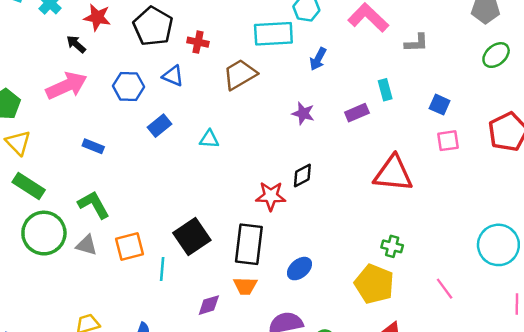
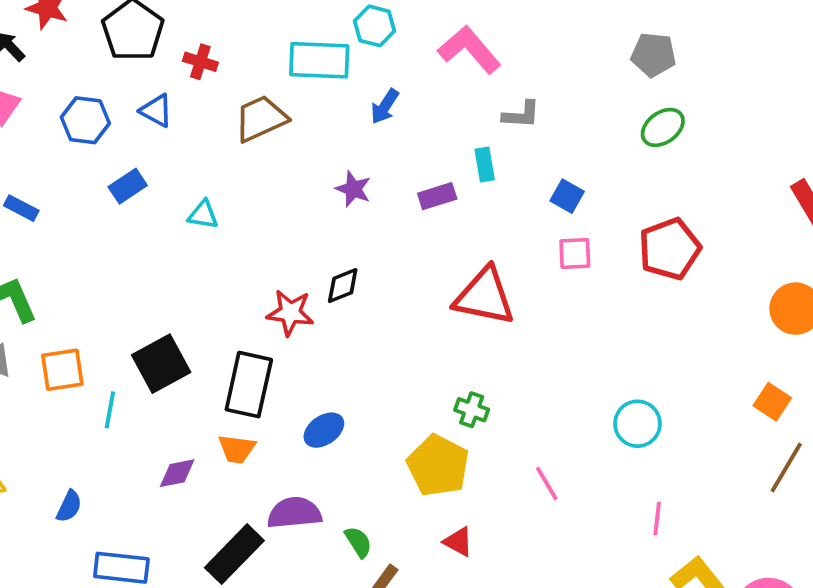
gray L-shape: (416, 43) -> (521, 115), moved
cyan circle: (498, 245) -> (637, 424), size x0.7

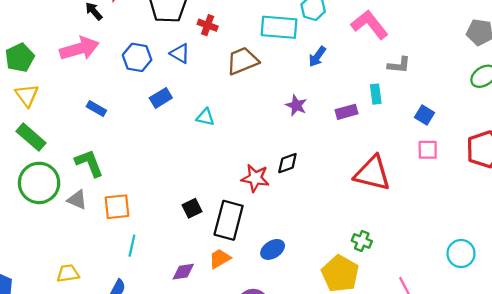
black square: (161, 364) -> (192, 208), moved, size x0.6
cyan line: (110, 410) -> (132, 246), moved
orange trapezoid: (237, 449) -> (220, 259), turned 140

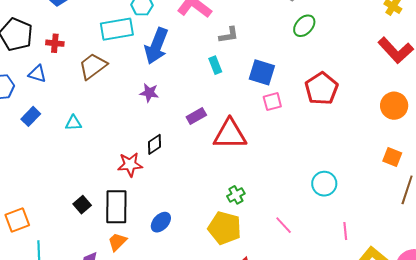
blue arrow: (317, 57) -> (156, 46), size x1.8
purple rectangle: (346, 112) -> (196, 116), moved
blue square: (425, 115) -> (262, 72), size x1.5
green cross: (362, 241) -> (236, 195), turned -36

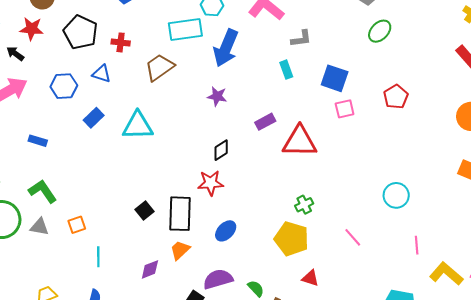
red pentagon: (321, 89) -> (396, 97), size x0.7
cyan triangle: (73, 123) -> (138, 126), size x1.8
red star: (130, 164) -> (211, 183), moved
orange square: (17, 220) -> (77, 225), size x0.7

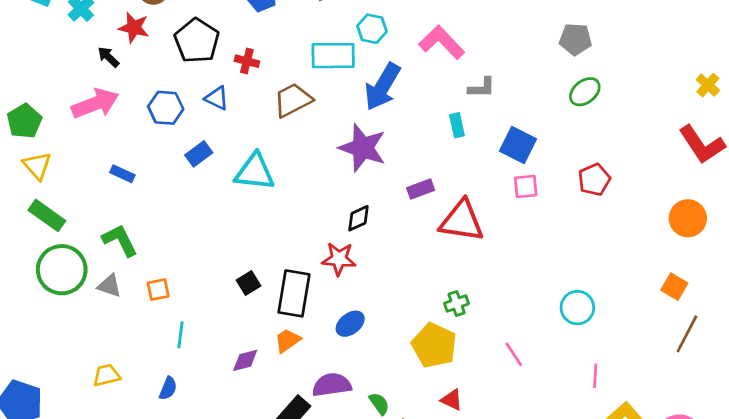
purple star: (217, 96) -> (363, 148), size x1.8

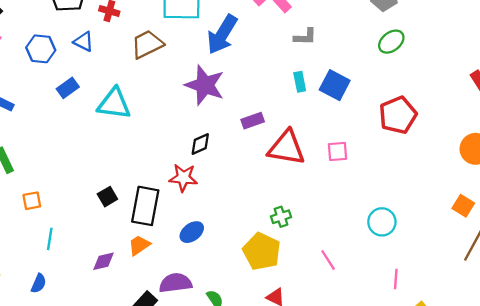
cyan rectangle: (457, 125) -> (300, 82), moved
red pentagon: (594, 180) -> (398, 115), size x1.4
pink square: (526, 186) -> (337, 151), moved

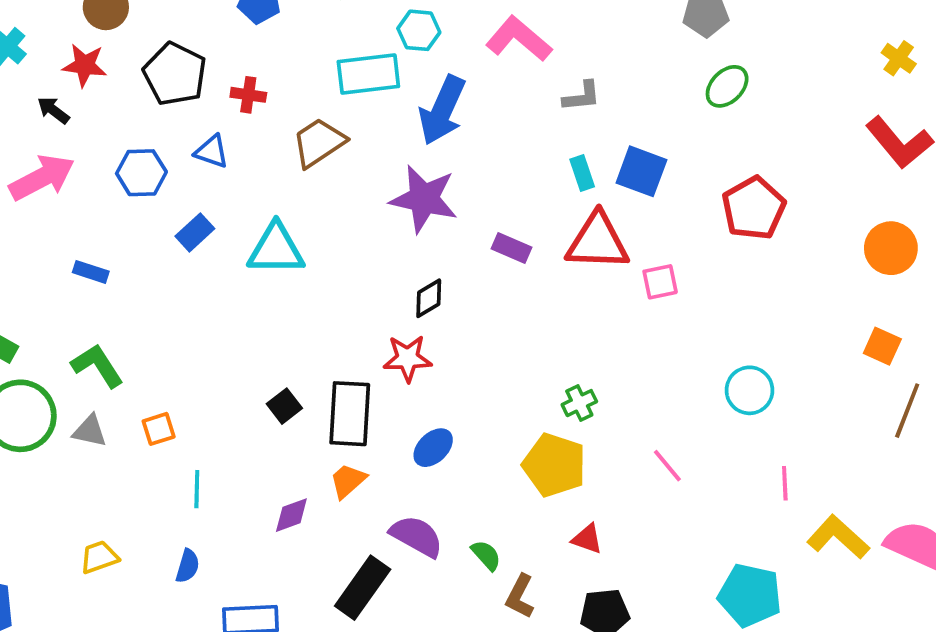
purple rectangle: (253, 121) -> (512, 248), turned 50
red triangle: (286, 148) -> (598, 242), moved
purple semicircle: (175, 283) -> (417, 536), turned 44

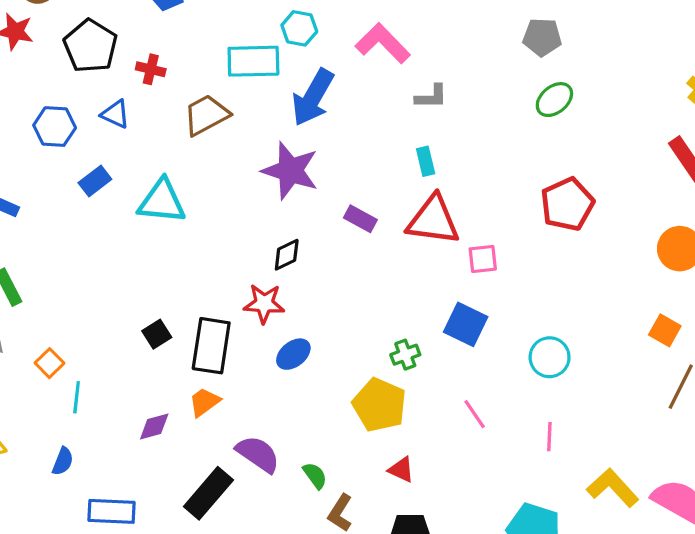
blue square: (641, 171) -> (466, 324), moved
orange square: (159, 429) -> (49, 363), moved, turned -32
blue ellipse: (433, 448) -> (293, 354), moved
pink line: (785, 483) -> (549, 437), moved

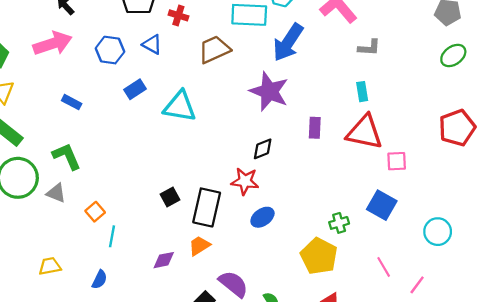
purple rectangle: (360, 219) -> (315, 128), turned 60
pink line: (549, 437) -> (417, 285), moved, turned 30

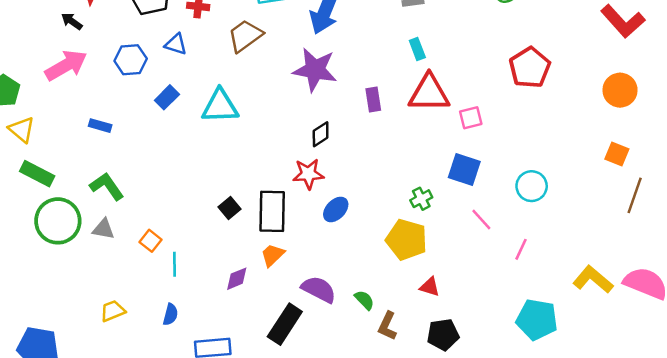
pink line: (384, 267) -> (481, 220), moved

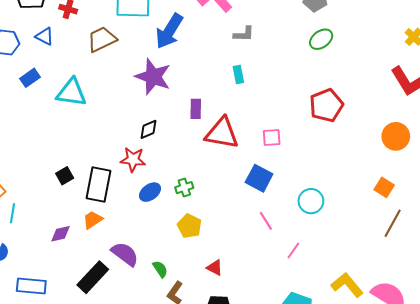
red triangle: (429, 93) -> (222, 133), moved
green cross: (421, 199) -> (184, 188), moved
yellow pentagon: (407, 240) -> (189, 226), moved, size x0.7

